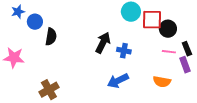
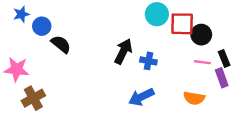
black semicircle: (51, 37) -> (61, 44), turned -60
brown cross: (49, 90) -> (33, 98), moved

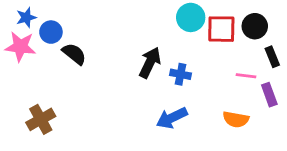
black circle: (201, 35) -> (255, 26), moved
black rectangle: (224, 59) -> (272, 57), moved
pink star: (17, 69) -> (20, 47), moved

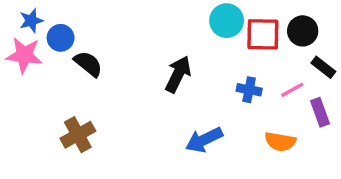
black rectangle: (272, 57) -> (323, 67), turned -30
blue cross: (181, 74) -> (249, 90), moved
pink line: (246, 76) -> (292, 90), turned -36
brown cross: (41, 119) -> (78, 135), moved

